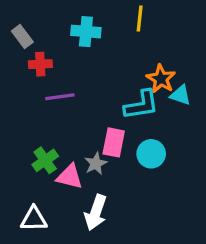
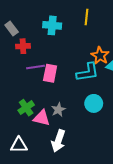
pink rectangle: (114, 142) -> (50, 73), moved

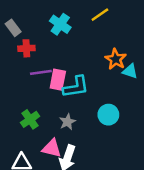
yellow line: (86, 17) -> (100, 15), turned 49
cyan cross: (52, 25) -> (60, 24), turned 30
cyan L-shape: (87, 72) -> (76, 87), moved
pink triangle: (42, 118) -> (52, 148), moved

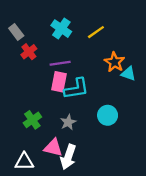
yellow line: (100, 15) -> (96, 32), moved
red cross: (26, 48) -> (29, 52), turned -35
purple line: (41, 72) -> (60, 63), moved

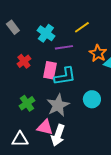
cyan cross: (61, 29) -> (46, 33), moved
red cross: (29, 52) -> (24, 61), moved
purple line: (60, 63) -> (64, 47), moved
gray star: (68, 122) -> (58, 105), size x1.6

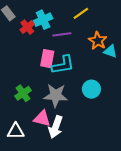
cyan cross: (46, 33) -> (43, 20), turned 30
red cross: (24, 61) -> (27, 27), moved
gray star: (58, 105) -> (56, 95), turned 30

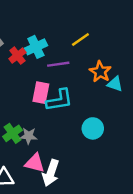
gray star: (56, 95) -> (29, 136), moved, size x0.6

